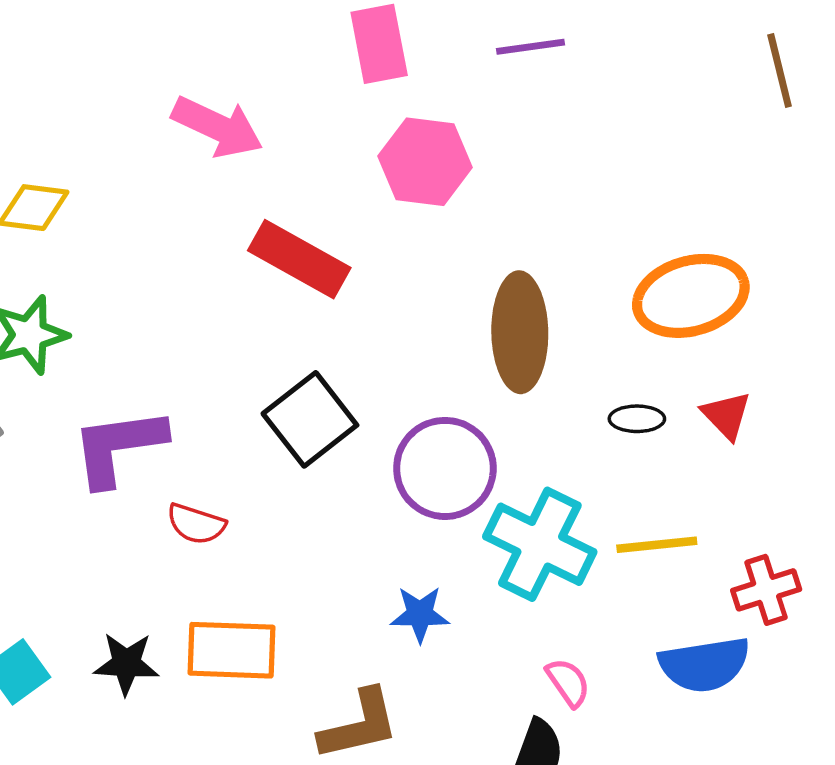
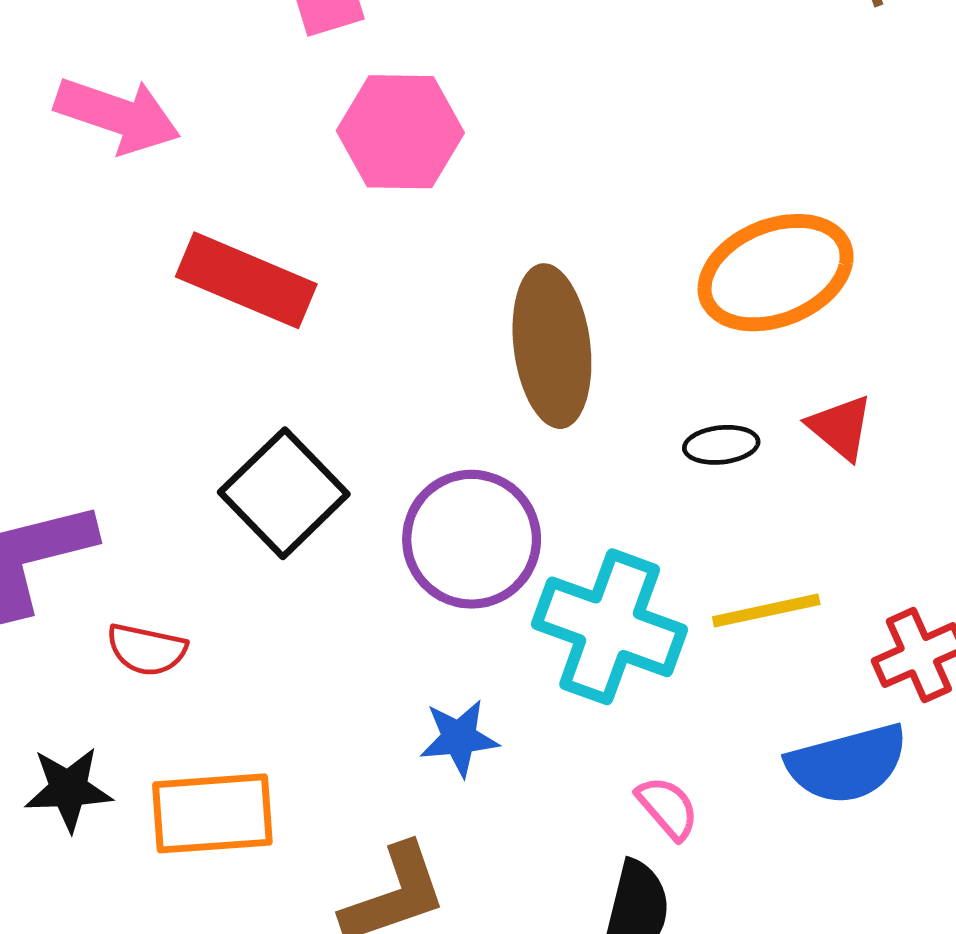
black star: (126, 664) -> (68, 789), moved

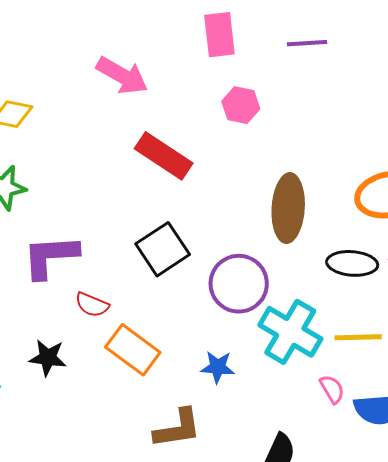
pink hexagon: (400, 132) -> (241, 105), size x0.7
black ellipse: (721, 445) -> (352, 263), size x1.6
pink semicircle: (668, 808) -> (332, 389), moved
orange rectangle: (212, 813) -> (133, 350), moved, turned 30

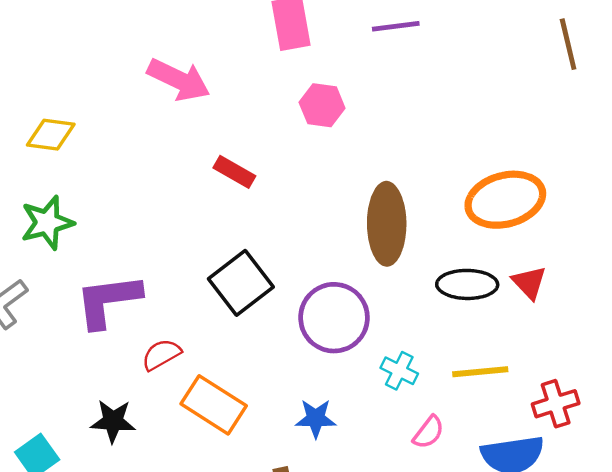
red rectangle: (164, 156) -> (234, 172), size x0.6
red semicircle: (92, 305) -> (161, 355), turned 132
cyan cross: (290, 332) -> (399, 371), size x0.5
pink semicircle: (332, 389) -> (429, 432), moved, turned 72

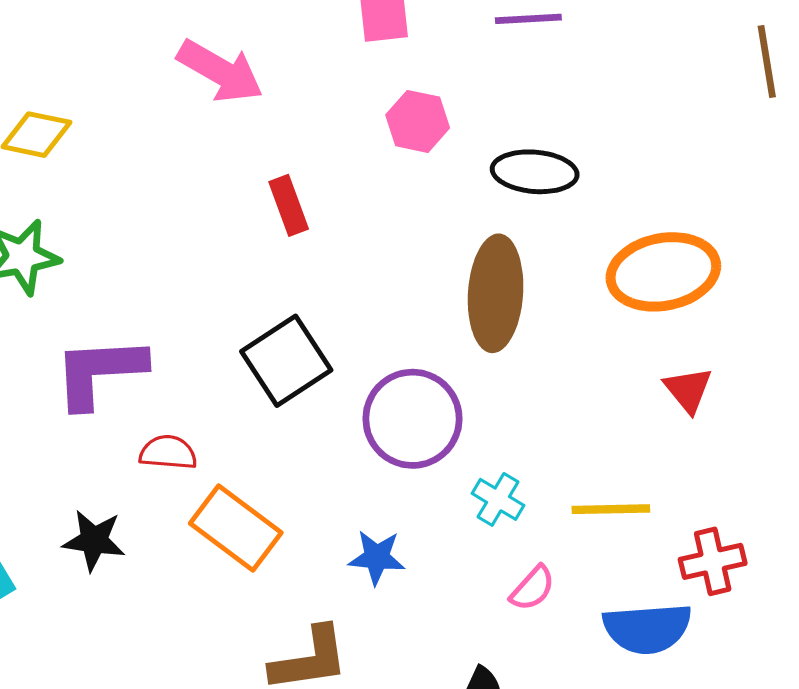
red rectangle: (234, 172) -> (289, 205), turned 36
black ellipse: (467, 284) -> (535, 172), moved
red semicircle: (161, 355) -> (168, 453), turned 30

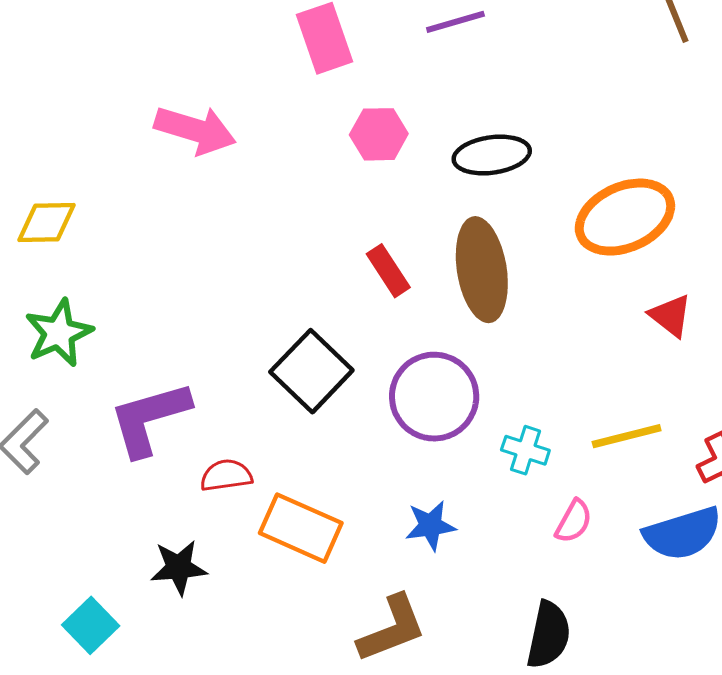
red rectangle: (289, 205) -> (388, 271), moved

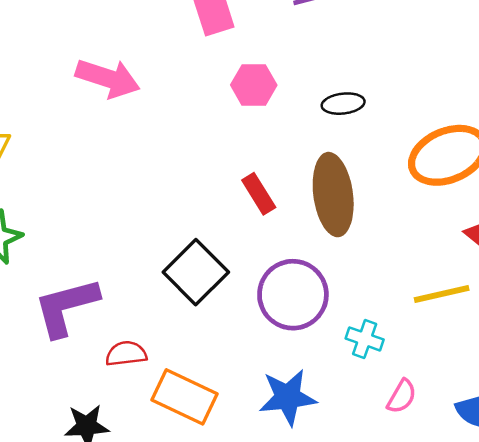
black ellipse: (492, 155) -> (343, 104), size x0.7
yellow line: (627, 436) -> (442, 294), moved
blue star: (431, 526) -> (288, 397), size x1.4

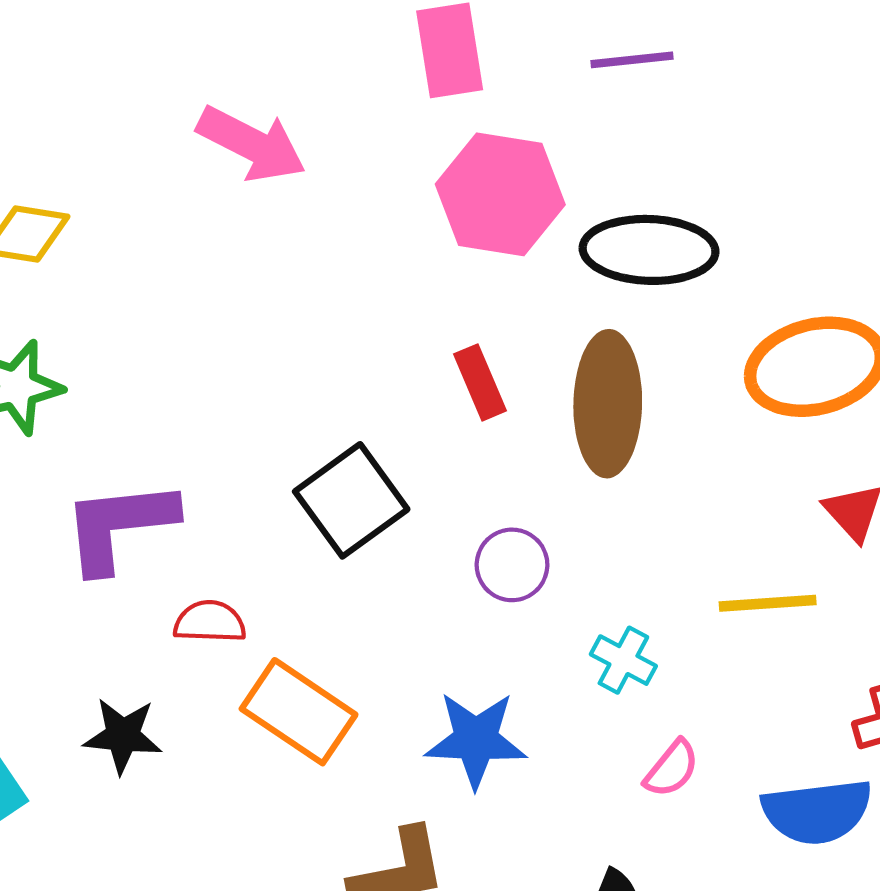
pink hexagon: (254, 85) -> (500, 194), size x1.6
black ellipse: (343, 104) -> (649, 250), size x1.8
purple circle: (293, 295) -> (512, 565), size x0.6

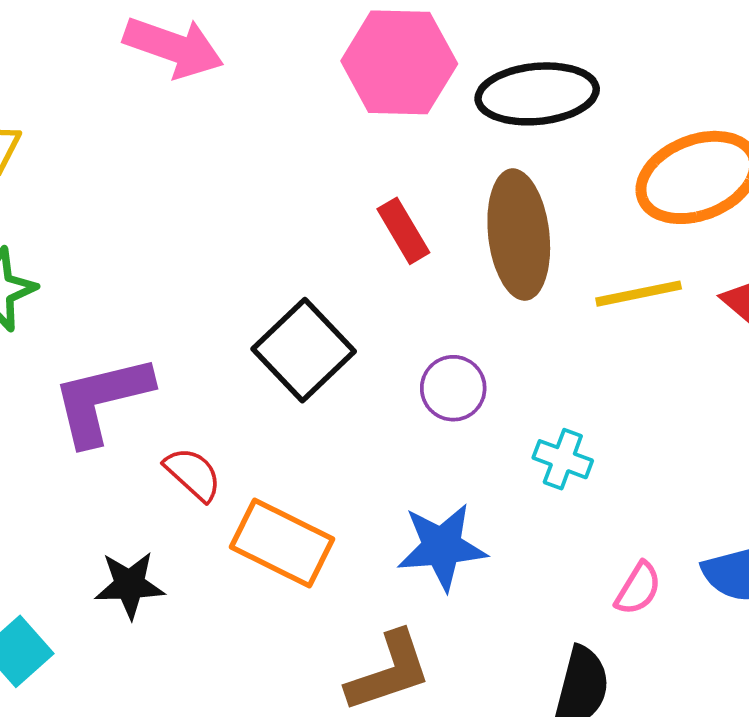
yellow line: (768, 603) -> (639, 294), moved
red semicircle: (210, 622) -> (193, 474), turned 48
pink semicircle: (672, 769) -> (638, 589), moved

